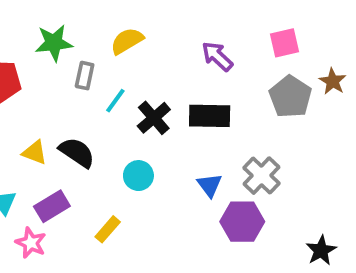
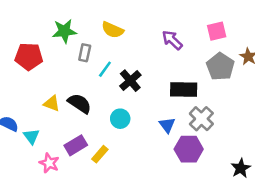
yellow semicircle: (127, 41) -> (113, 30), turned -125
black rectangle: (210, 116) -> (184, 89), moved
purple rectangle: (52, 206) -> (76, 145), moved

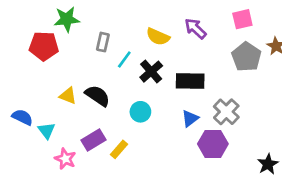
yellow semicircle: (113, 30) -> (158, 37), moved
green star: (64, 31) -> (67, 19), moved
black rectangle: (184, 89) -> (190, 81), moved
blue triangle: (167, 125) -> (190, 118), turned 30

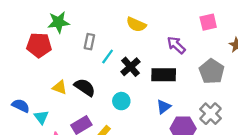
purple arrow: (195, 29) -> (176, 45), moved
yellow semicircle: (158, 37) -> (136, 24), moved
gray pentagon: (246, 57) -> (212, 71), moved
gray cross: (226, 112) -> (210, 114), moved

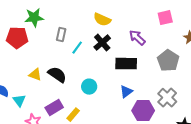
black cross: (130, 67) -> (102, 43), moved

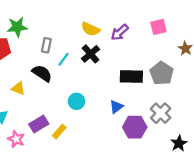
purple arrow: (137, 38) -> (120, 32), moved, turned -84
black rectangle: (126, 64) -> (131, 77), moved
black semicircle: (57, 75) -> (42, 73), moved

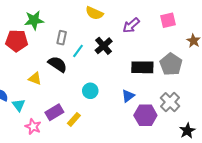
yellow semicircle: (91, 29) -> (94, 13), moved

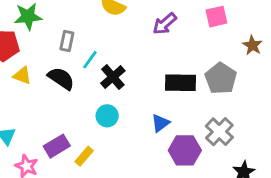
black cross: (104, 46) -> (113, 77), moved
yellow triangle: (35, 79) -> (22, 76), moved

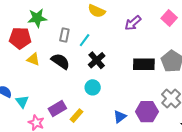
pink square: (216, 17) -> (169, 18), turned -35
cyan line: (90, 60) -> (85, 40), moved
blue triangle: (160, 123) -> (120, 117), moved

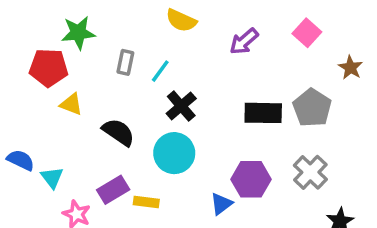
black semicircle: (60, 61) -> (118, 132), moved
cyan circle: (93, 87) -> (174, 153), size x1.5
purple hexagon: (147, 112) -> (251, 179), moved
yellow rectangle: (76, 116) -> (146, 202), turned 56

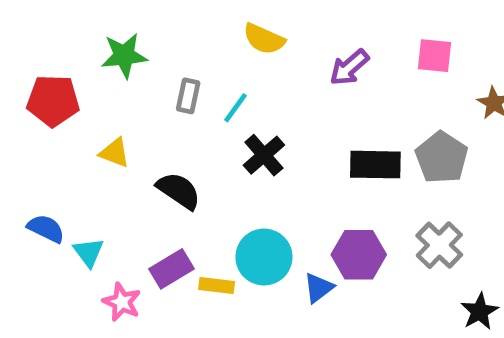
pink square: (307, 33) -> (435, 56), turned -36
red pentagon: (49, 68) -> (53, 101), moved
cyan circle: (174, 153) -> (264, 257), moved

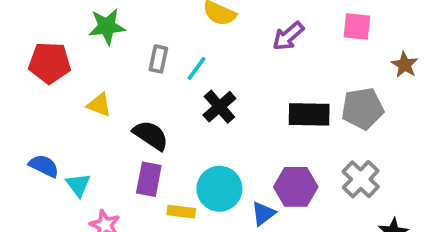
gray pentagon: (442, 157) -> (363, 109), turned 30
purple rectangle: (172, 269) -> (149, 179), moved, turned -48

